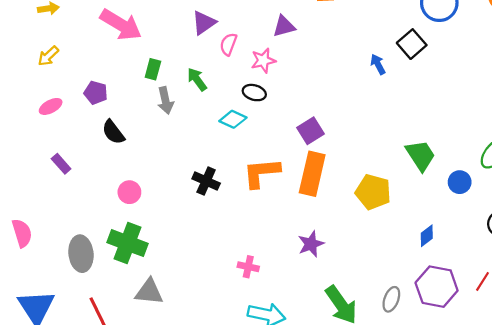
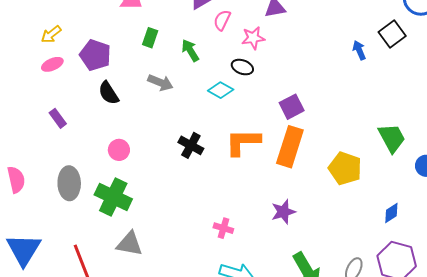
yellow arrow: (48, 56) -> (51, 34), moved
purple pentagon: (96, 93) -> (95, 55), size x1.4
gray arrow: (165, 101) -> (160, 83), moved, turned -60
gray ellipse: (81, 254) -> (69, 183), moved

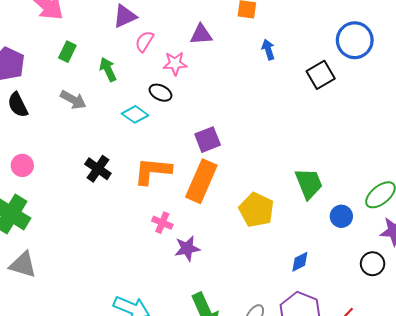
blue arrow: (359, 50) -> (268, 50), moved
pink cross: (223, 228) -> (162, 223), moved

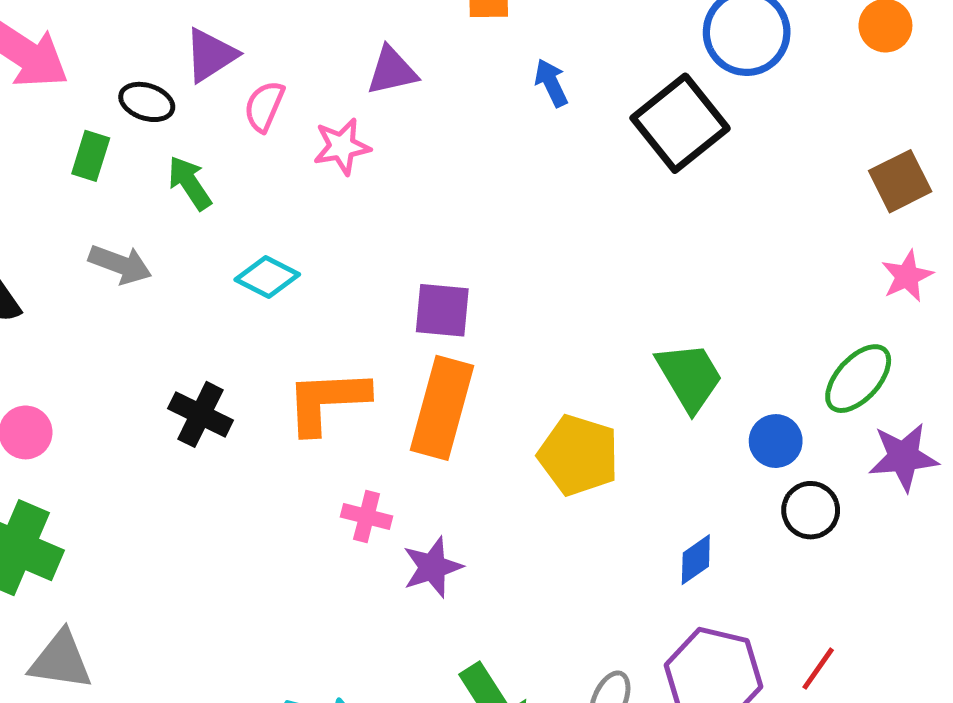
black square: (321, 75) -> (680, 123), size x1.4
black ellipse: (160, 93) -> (147, 102), moved
purple square: (208, 140) -> (442, 310), turned 35
black circle: (373, 264) -> (811, 510), moved

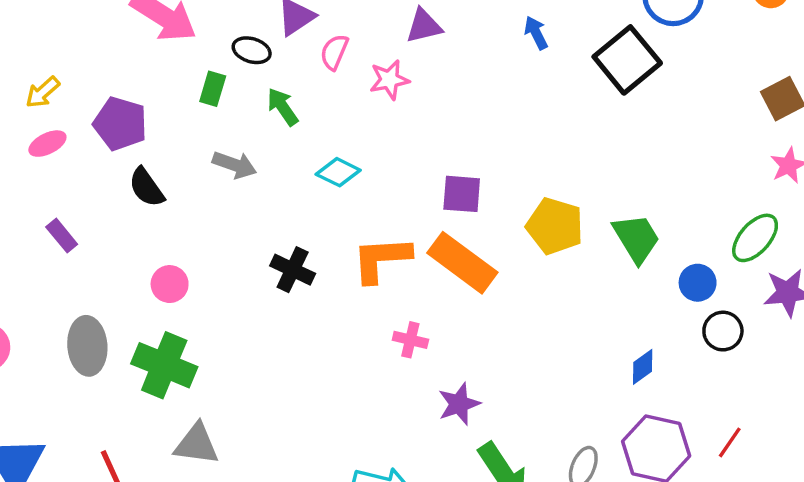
orange rectangle: (442, 408) -> (462, 263), turned -68
yellow pentagon: (579, 455) -> (555, 226), moved
purple star: (432, 567) -> (459, 404), moved

